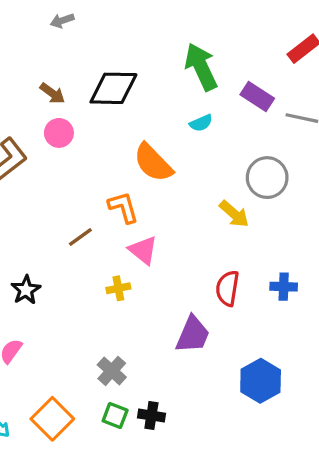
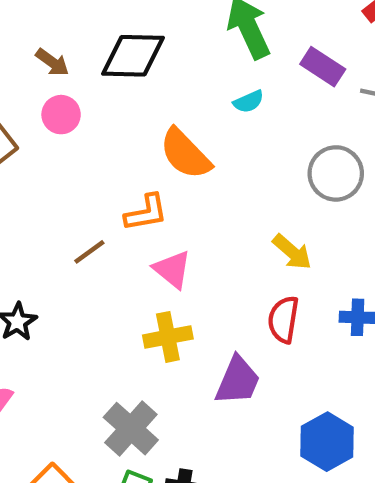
orange L-shape: (123, 207) -> (146, 213), turned 96
yellow arrow: (234, 214) -> (292, 252), moved
yellow cross: (118, 288) -> (168, 337), moved, size x1.5
gray cross: (112, 371) -> (131, 429), size x1.4

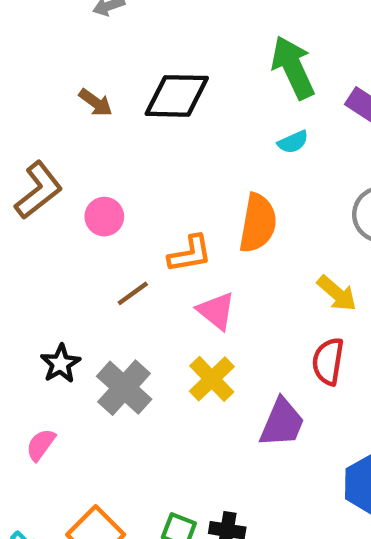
pink circle: (61, 115) -> (104, 217), moved
orange semicircle: (185, 154) -> (258, 223), moved, turned -126
yellow cross: (168, 337) -> (212, 379), turned -33
gray cross: (131, 429) -> (124, 388), moved

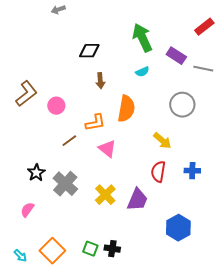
black diamond: (177, 96) -> (89, 51), size x0.7
brown arrow: (96, 102) -> (100, 81), moved, turned 49
yellow cross: (212, 379) -> (105, 195), moved

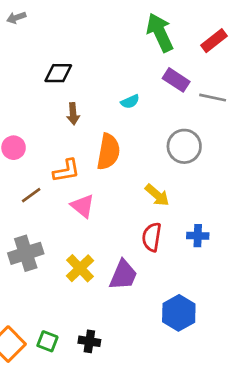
green arrow: (142, 38) -> (160, 33), moved
gray cross: (65, 184) -> (26, 253), turned 30
green square: (90, 249) -> (47, 341), moved

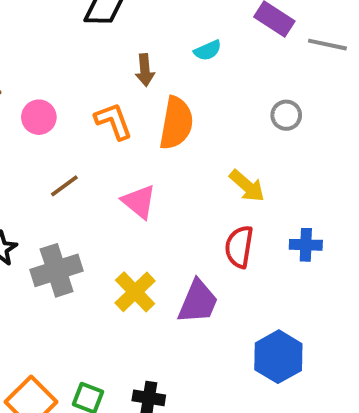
brown arrow: (73, 114) -> (145, 70), moved
gray circle: (184, 146) -> (286, 115), size x0.6
orange L-shape: (66, 171) -> (113, 121), moved, turned -100

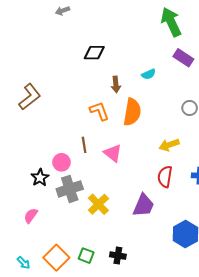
pink circle: (39, 117) -> (61, 162), moved
brown line: (64, 186) -> (84, 145), moved, turned -63
yellow arrow: (247, 186) -> (169, 145), turned 120
yellow cross: (135, 292) -> (98, 204), moved

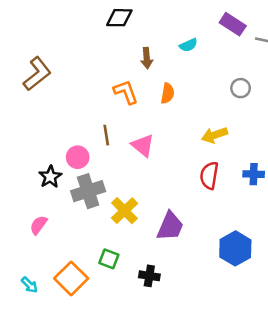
orange semicircle: (132, 112) -> (168, 93), size x0.6
purple trapezoid: (143, 205) -> (170, 226), moved
green square: (86, 256) -> (109, 259), moved

